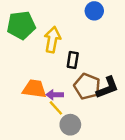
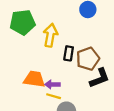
brown pentagon: (87, 86) -> (88, 59), moved, turned 30
yellow line: (56, 108) -> (54, 96), turned -32

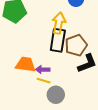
yellow arrow: (50, 35) -> (59, 23), moved
black rectangle: (69, 53) -> (58, 40), size x1.6

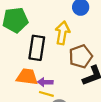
black rectangle: (58, 40) -> (37, 48), moved

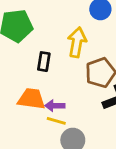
black rectangle: (37, 48) -> (44, 62), size x0.6

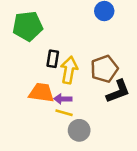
yellow arrow: (77, 42) -> (69, 70), moved

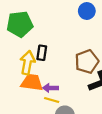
yellow arrow: (69, 70) -> (27, 63), moved

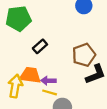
black rectangle: (42, 53) -> (40, 46), turned 40
yellow arrow: (27, 63) -> (15, 86), moved

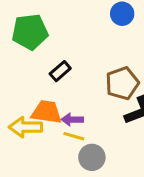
yellow arrow: (15, 86) -> (25, 127), turned -100

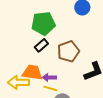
green pentagon: (30, 32) -> (43, 23), moved
brown pentagon: (122, 83) -> (68, 51), moved

